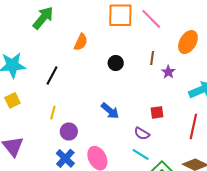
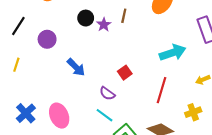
purple star: (168, 72) -> (104, 25), moved
red square: (157, 112) -> (125, 73), turned -32
purple circle: (69, 131) -> (47, 39), moved

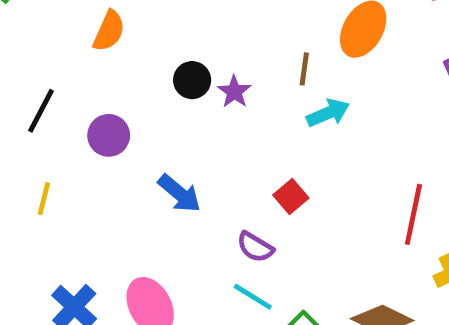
brown line: (124, 16) -> (304, 69), moved
cyan arrow: (173, 53) -> (328, 113), moved, size x0.7
red line: (161, 90) -> (413, 214), moved

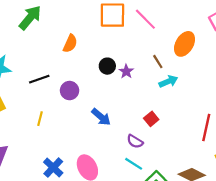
brown line: (304, 69) -> (158, 62), turned -40
black line: (41, 111) -> (39, 79), turned 42

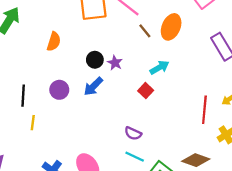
brown line: (158, 62) -> (145, 31), moved
black line: (39, 79) -> (23, 96), moved, turned -60
blue arrow: (101, 117) -> (93, 86), moved, turned 102
red square: (151, 119) -> (146, 91), moved

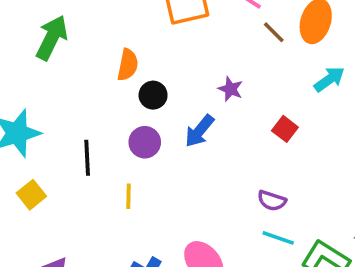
black circle: (95, 60) -> (153, 95), moved
cyan arrow: (159, 67) -> (329, 79), moved
yellow line: (33, 123) -> (128, 196), moved

